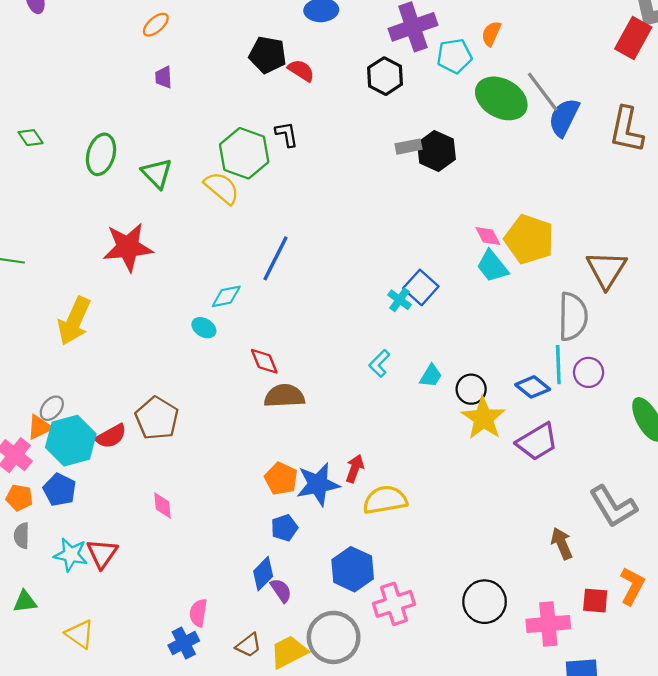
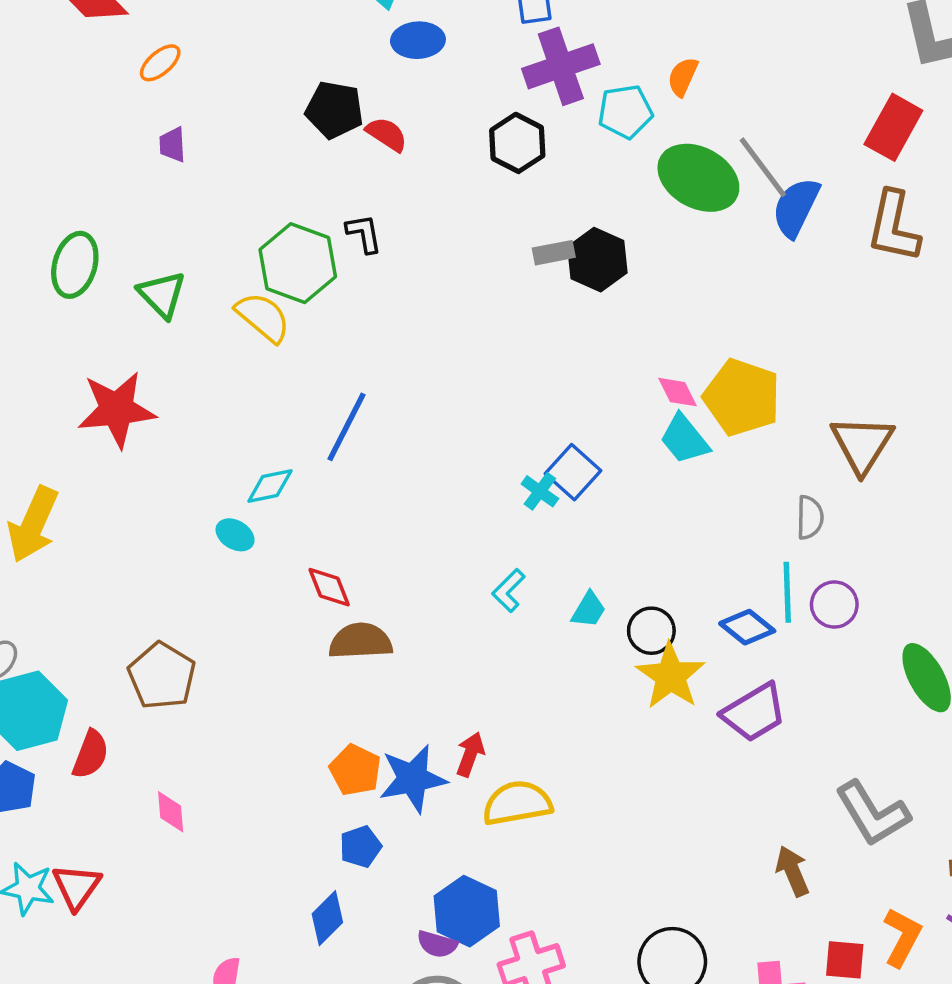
red rectangle: (633, 38) -> (893, 127), moved
gray semicircle: (573, 316) -> (810, 517), size x0.6
red semicircle: (111, 436) -> (91, 754), moved, turned -40
purple semicircle: (281, 590) -> (437, 944), moved, turned 140

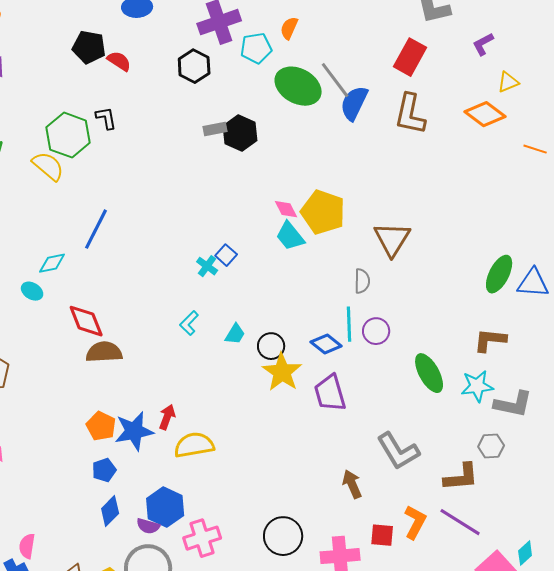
blue square: (573, 472) -> (226, 255), size x0.7
red diamond: (329, 587) -> (86, 321), size x1.4
purple trapezoid: (754, 713) -> (330, 393), turned 105
blue diamond: (327, 918) -> (110, 511), moved

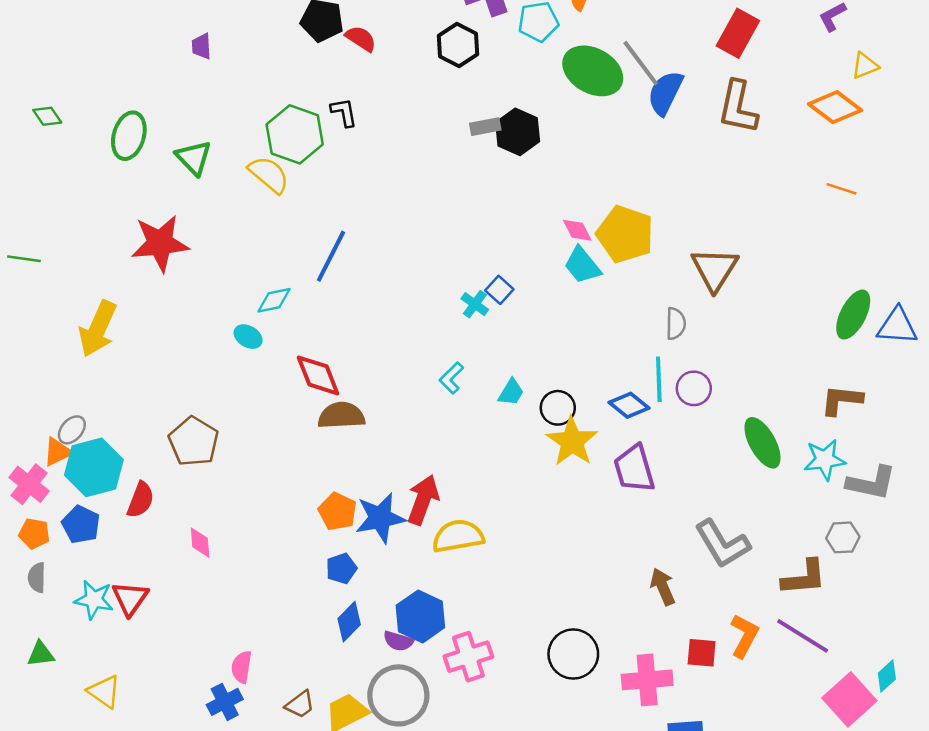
orange line: (535, 149) -> (842, 189), moved
red arrow: (167, 417) -> (423, 500), size x1.5

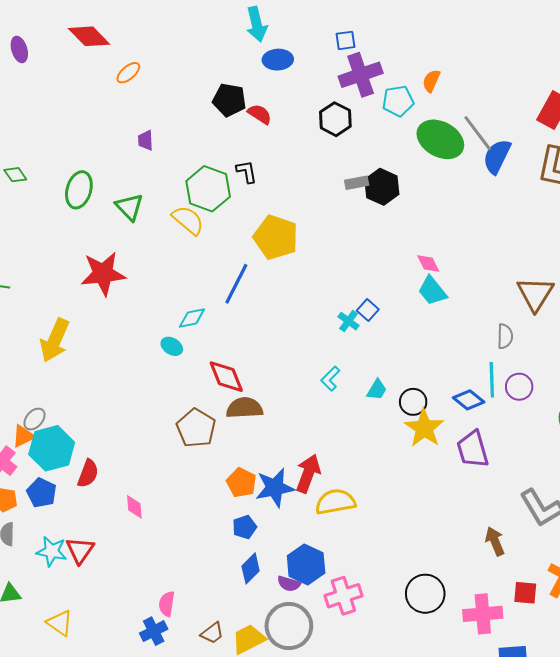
purple trapezoid: (201, 46) -> (146, 140), moved
yellow pentagon: (625, 234) -> (276, 237), moved
brown pentagon: (194, 441) -> (196, 428), moved

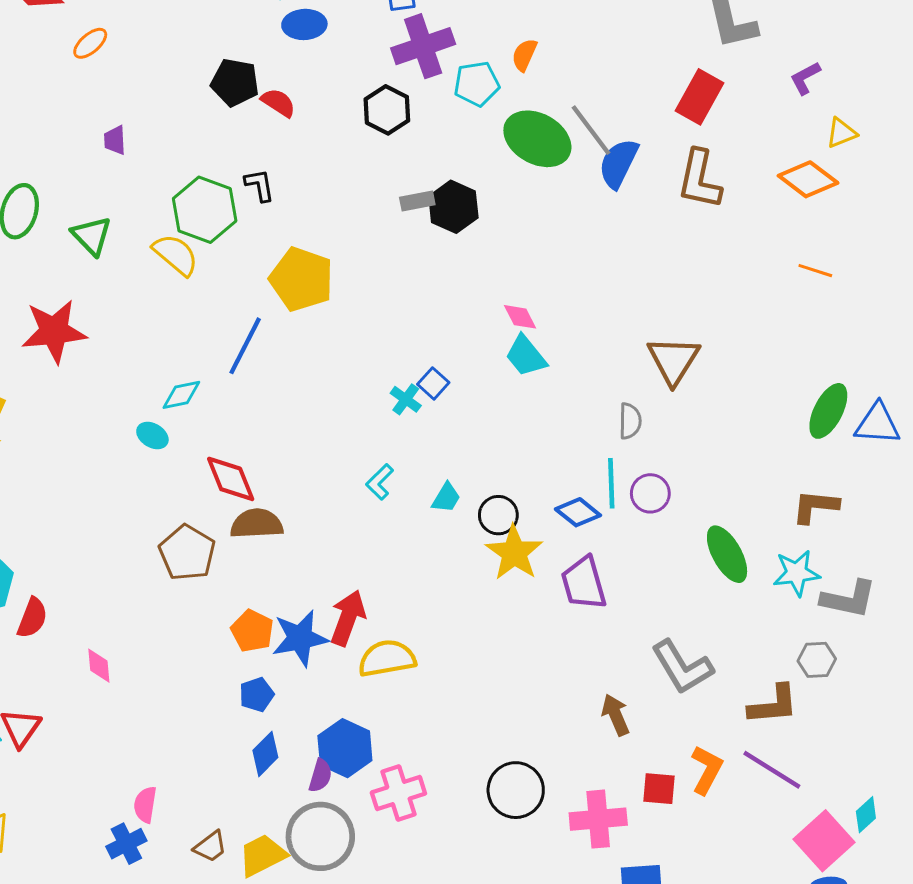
purple semicircle: (289, 584) -> (320, 776), turned -90

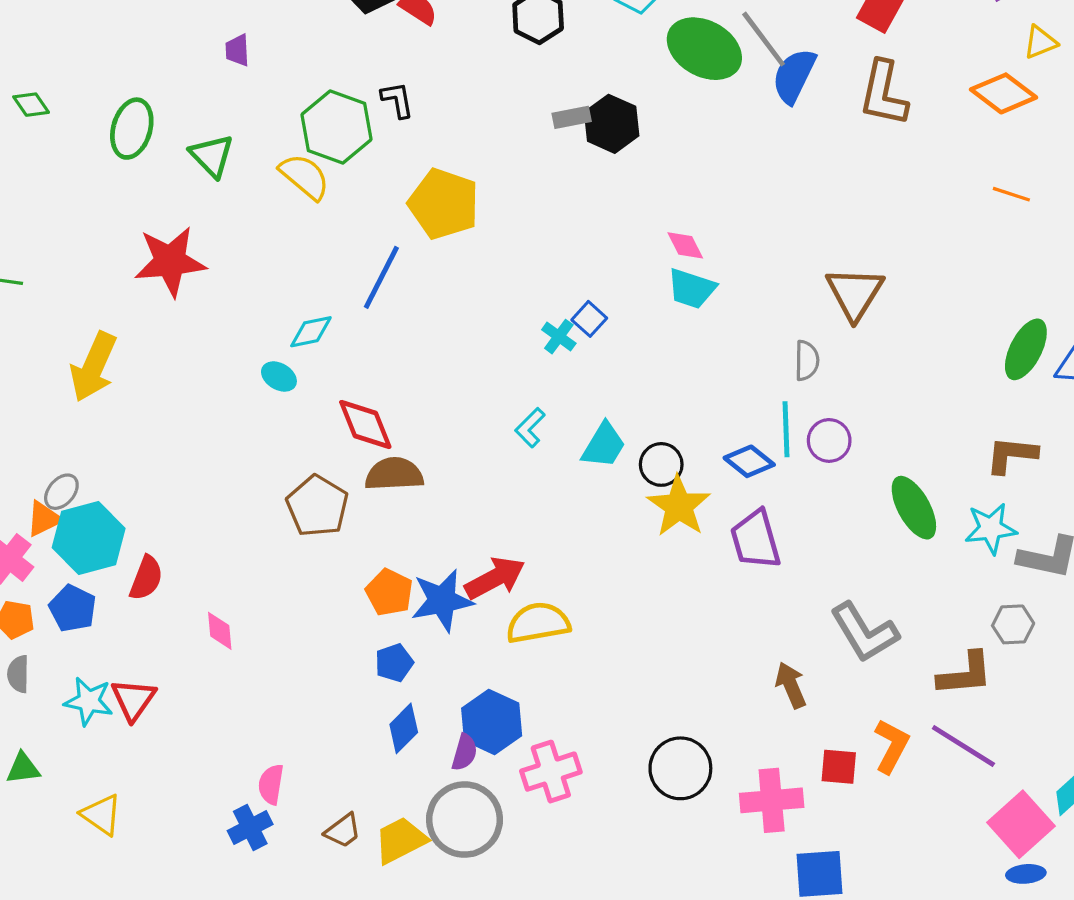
cyan trapezoid: (526, 356) -> (692, 289), turned -33
cyan trapezoid: (446, 498) -> (604, 445), size x1.4
red arrow: (348, 618) -> (495, 578), turned 42

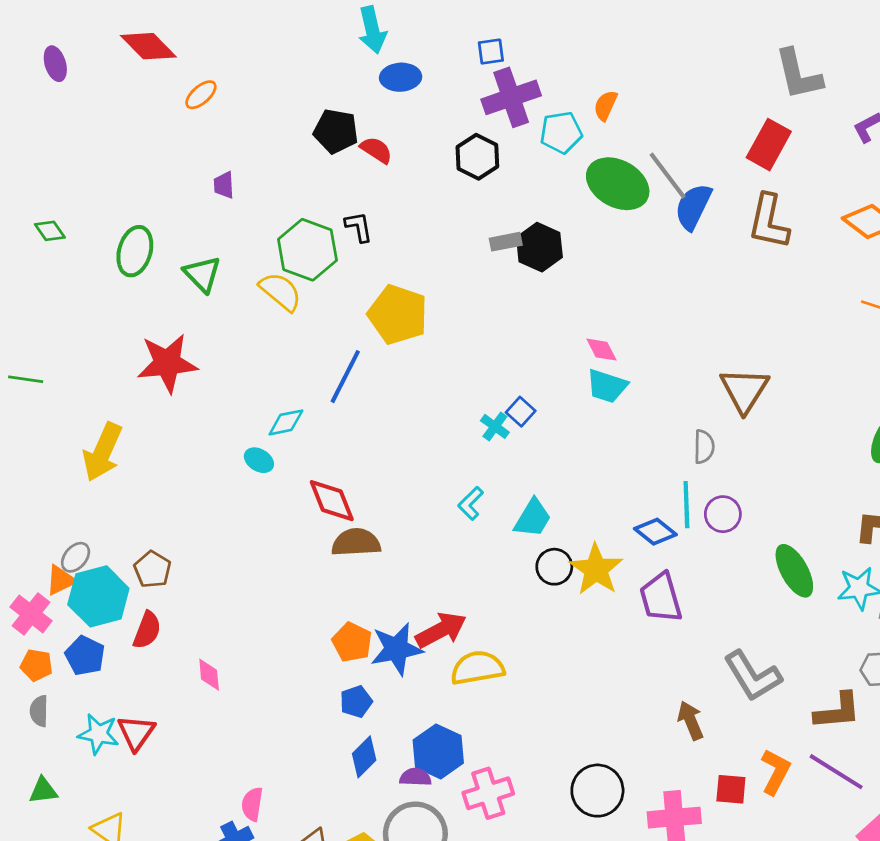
black circle: (661, 464) -> (554, 567), moved
brown pentagon: (317, 506) -> (152, 569), moved, size x0.7
purple semicircle: (464, 752) -> (415, 777), turned -104

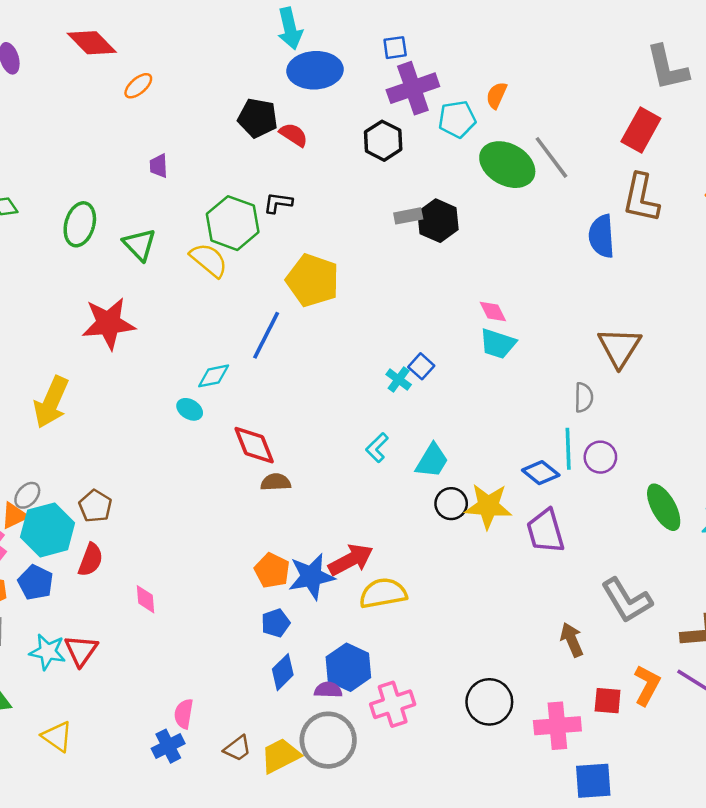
blue ellipse: (401, 77) -> (315, 70), size x1.5
blue semicircle: (693, 207) -> (602, 236), moved, turned -30
black L-shape: (359, 227) -> (278, 203), turned -72
brown semicircle: (356, 542) -> (276, 482), size x0.7
yellow star: (596, 569) -> (488, 506), turned -30

